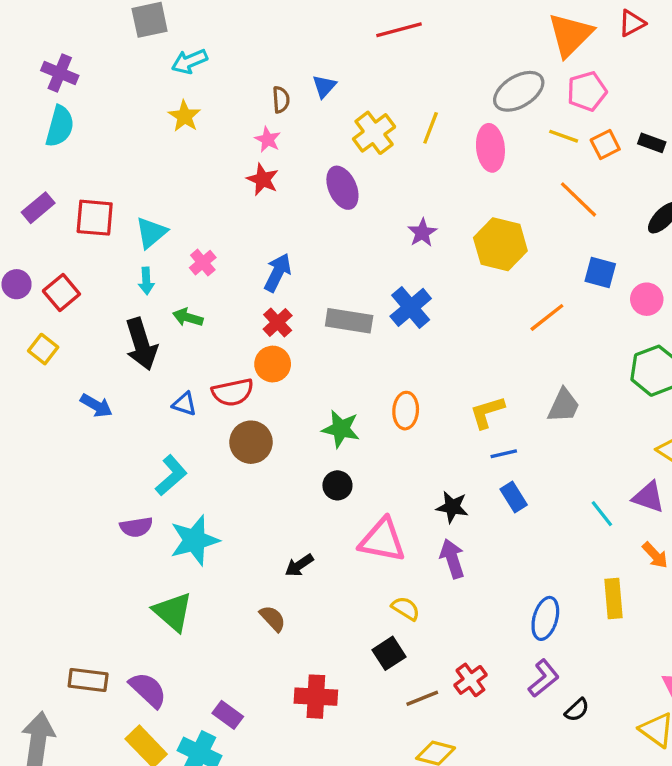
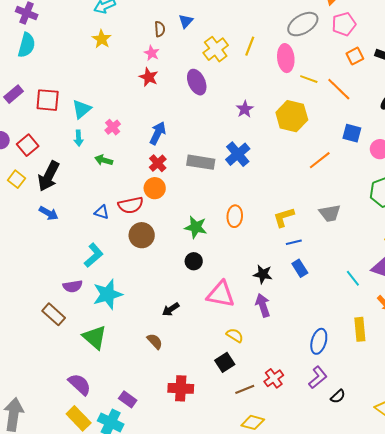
yellow line: (564, 136) -> (309, 79), moved
black arrow: (141, 344) -> (49, 176), moved, turned 44
gray trapezoid: (564, 406) -> (330, 213), turned 55
brown rectangle: (88, 680) -> (54, 314), moved, turned 35

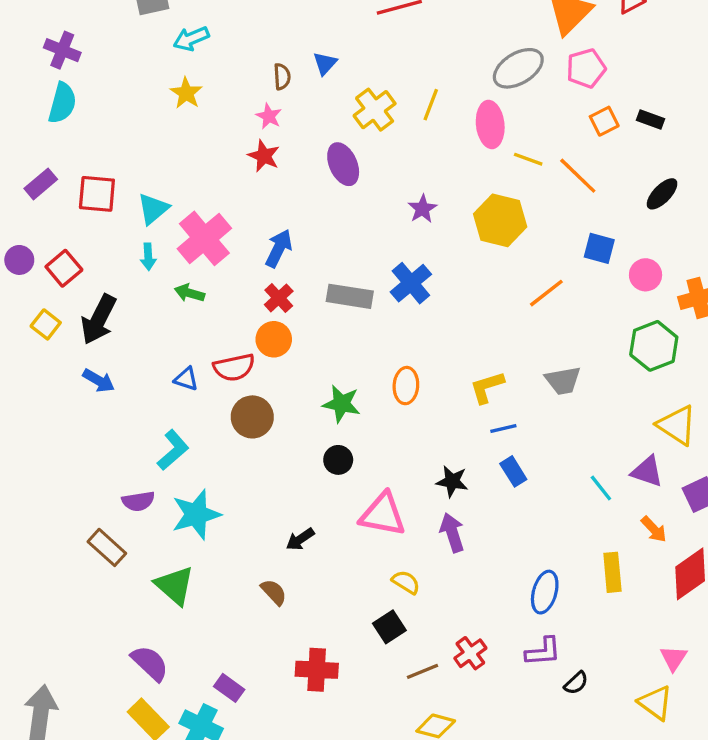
pink cross: (113, 127) -> (204, 238), size x2.0
purple L-shape: (318, 377) -> (543, 652), turned 35

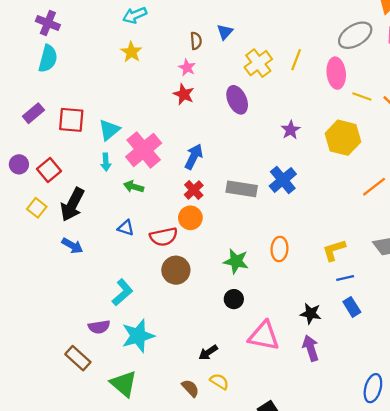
blue triangle: (186, 379) -> (126, 228), moved
yellow semicircle: (406, 582) -> (219, 381), moved

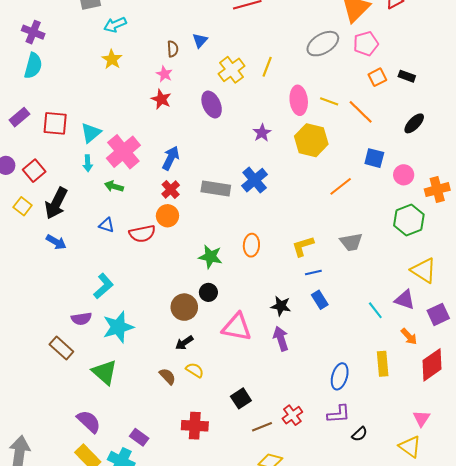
pink ellipse: (336, 73) -> (299, 100), moved
brown circle: (176, 270) -> (184, 307), moved

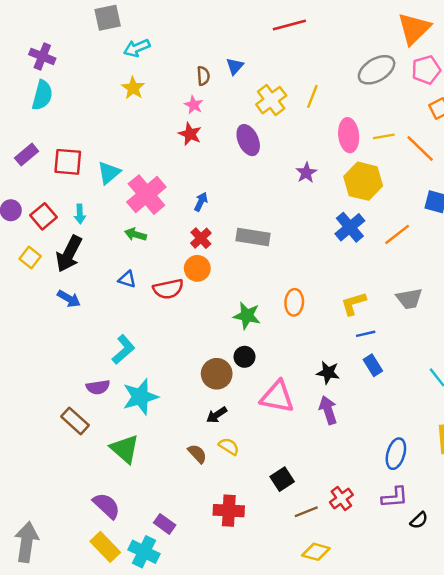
yellow line: (329, 101) -> (384, 136), turned -30
blue arrow: (171, 158) -> (201, 202), size x0.7
cyan arrow: (88, 163) -> (80, 214), moved
blue cross: (255, 180) -> (350, 227), moved

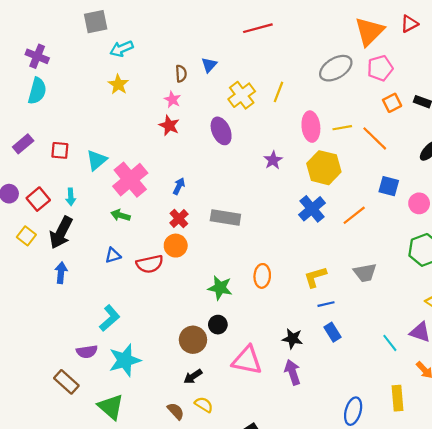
red square: (68, 162) -> (60, 150), size x0.7
blue triangle: (127, 279) -> (113, 255), turned -35
blue arrow: (69, 299) -> (61, 273), turned -114

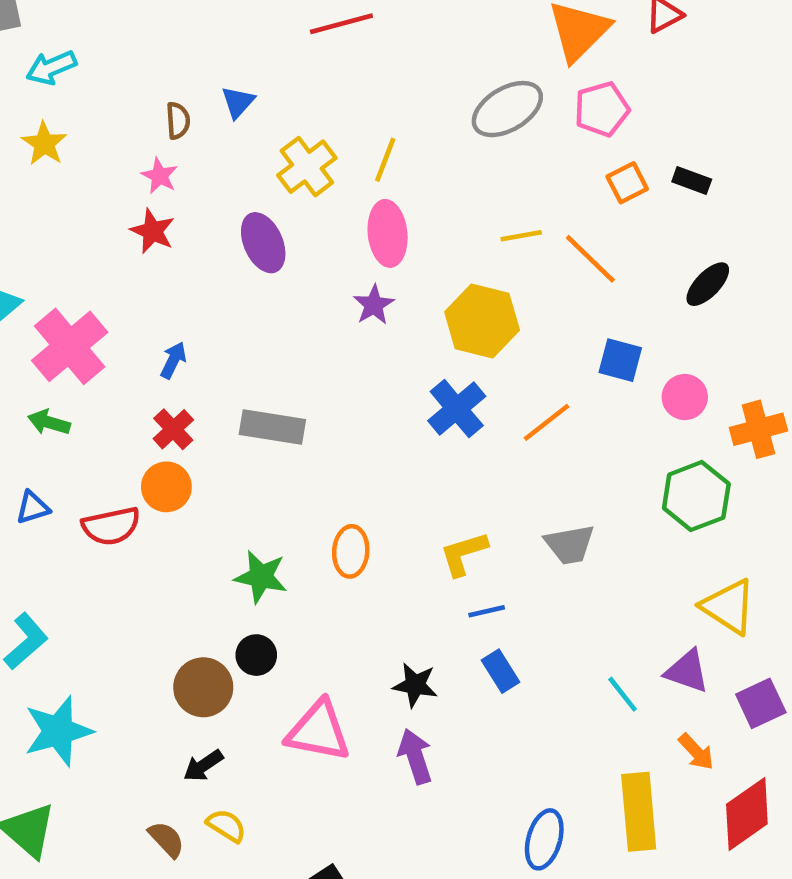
pink ellipse: (311, 127) -> (388, 233), moved
yellow rectangle: (397, 398) -> (639, 812), size x1.4

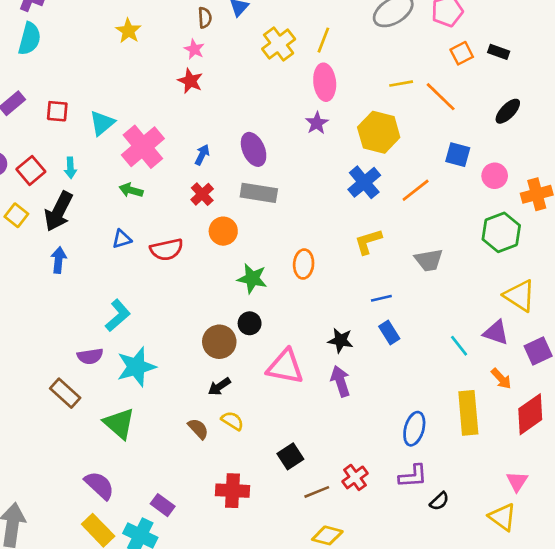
purple ellipse: (263, 243) -> (254, 149), moved
orange circle: (166, 487) -> (223, 231), moved
yellow L-shape: (464, 554) -> (368, 242), moved

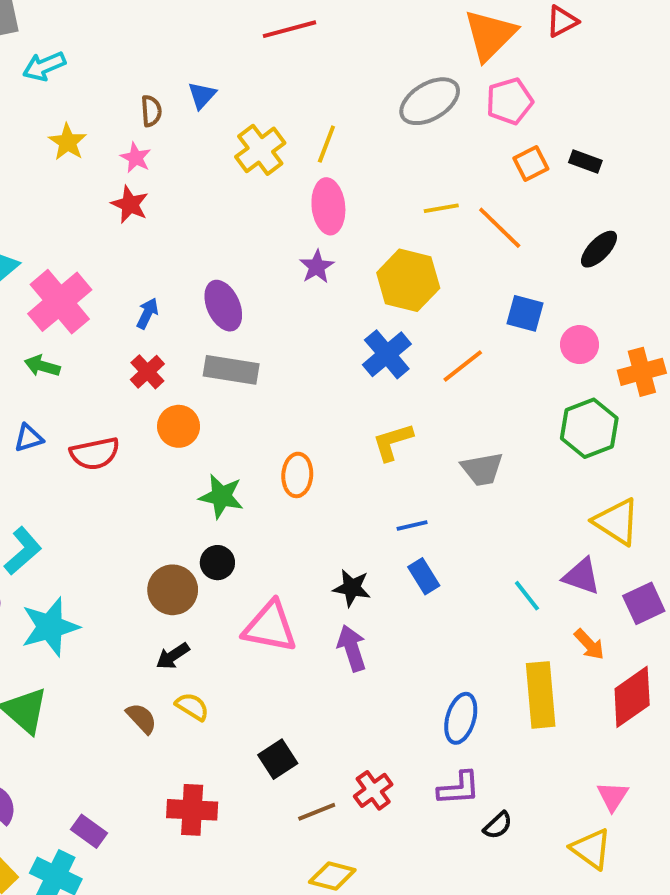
yellow star: (128, 31) -> (68, 142), moved

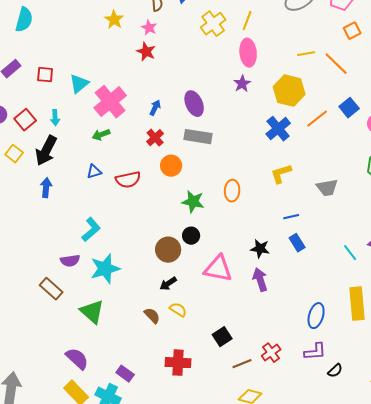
blue square: (525, 313) -> (349, 108), turned 36
green arrow: (42, 366) -> (101, 135), turned -36
orange line: (463, 366) -> (317, 119), moved

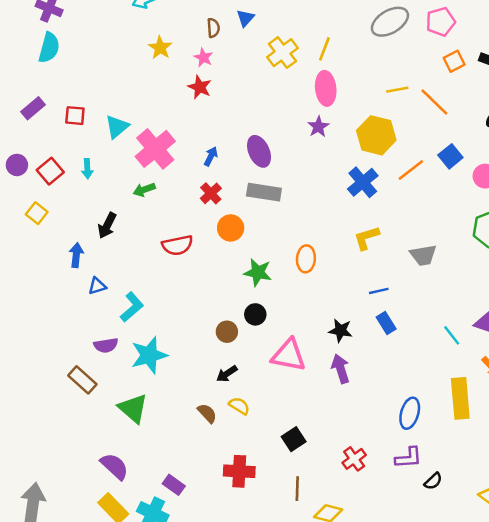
black arrow: (46, 151) -> (107, 225), moved, size x0.7
blue triangle: (94, 172) -> (97, 286), moved
brown circle: (168, 250) -> (227, 332), size x0.7
brown line: (242, 364) -> (297, 489), moved, turned -66

